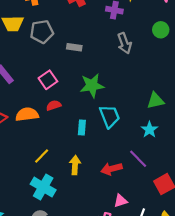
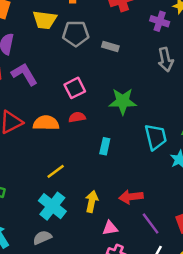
gray rectangle: (74, 47) -> (110, 46), moved
cyan trapezoid: (110, 116) -> (156, 137), moved
purple line: (138, 159) -> (151, 224), moved
yellow arrow: (75, 165) -> (92, 201), moved
pink triangle: (121, 201) -> (110, 228), moved

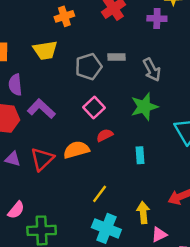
gray pentagon: (76, 34) -> (89, 67), moved
gray arrow: (166, 60) -> (152, 70), moved
pink triangle: (110, 228) -> (159, 235), moved

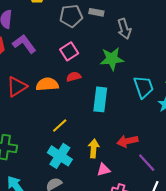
cyan rectangle: (140, 155) -> (100, 99), size x1.6

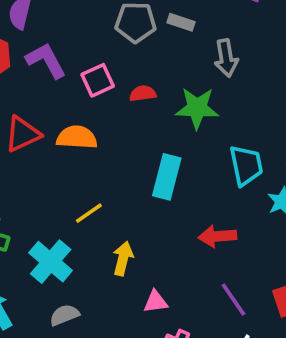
pink square: (69, 51) -> (98, 80), moved
red semicircle: (74, 77) -> (143, 93), moved
red arrow: (127, 141) -> (217, 236), moved
yellow arrow: (94, 149) -> (123, 258), moved
cyan cross: (60, 156) -> (51, 262), moved

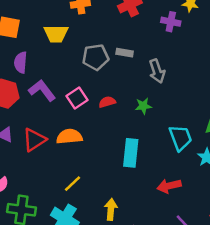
green star: (197, 108) -> (143, 106), size x0.6
yellow line: (89, 213) -> (72, 184), moved

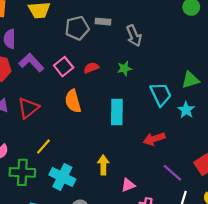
orange semicircle: (69, 137) -> (73, 101), moved, turned -95
yellow line: (72, 184) -> (43, 147), moved

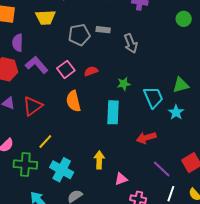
green star: (124, 68) -> (124, 84), moved

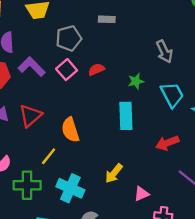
gray pentagon: (79, 35) -> (69, 38), moved
gray arrow: (131, 43) -> (164, 52), moved
orange semicircle: (73, 101) -> (70, 130), moved
yellow arrow: (99, 160) -> (114, 173), turned -138

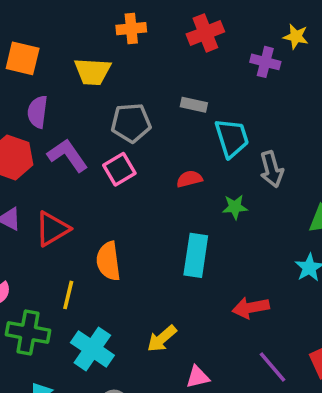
red semicircle: (96, 69) -> (189, 179), moved
green star: (136, 81) -> (235, 207), moved
cyan trapezoid: (172, 95) -> (232, 138), moved
yellow line: (49, 156) -> (68, 295), turned -36

